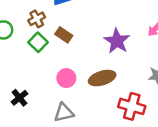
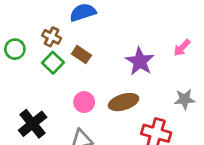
brown cross: (37, 19) -> (52, 37), turned -35
black cross: (19, 98) -> (33, 124), size x1.5

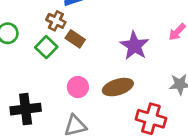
brown cross: (52, 37) -> (56, 21), moved
black cross: (33, 124) -> (26, 109), turned 32

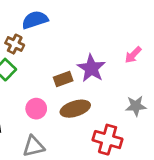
brown rectangle: (75, 39) -> (63, 79), moved, turned -54

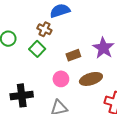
brown rectangle: (63, 79) -> (73, 55), moved

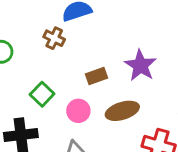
green square: (37, 49) -> (42, 94), moved

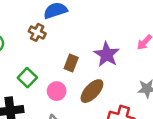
brown rectangle: (97, 76) -> (71, 63), turned -49
brown ellipse: (122, 111) -> (92, 91), turned -30

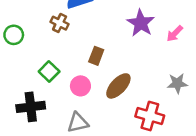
purple star: (107, 54) -> (141, 23), moved

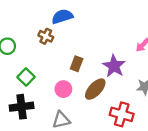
purple star: (141, 23) -> (114, 66), moved
green square: (49, 72) -> (26, 77), moved

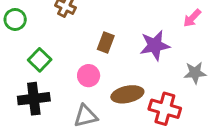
purple star: (114, 66) -> (155, 45), turned 30
brown ellipse: (95, 89) -> (127, 94), moved, turned 35

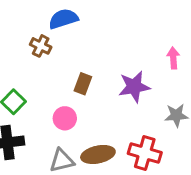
pink arrow: (192, 18) -> (173, 58), turned 132
brown ellipse: (127, 94) -> (98, 154), moved

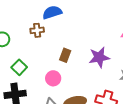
brown cross: (41, 46) -> (37, 30), turned -32

